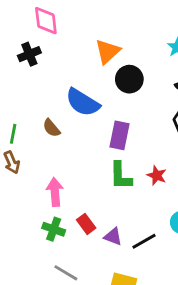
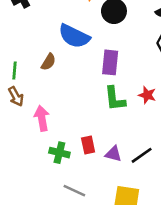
brown semicircle: (51, 128) -> (48, 62), turned -102
pink arrow: (55, 192) -> (42, 118), moved
red rectangle: (86, 224) -> (88, 145), turned 30

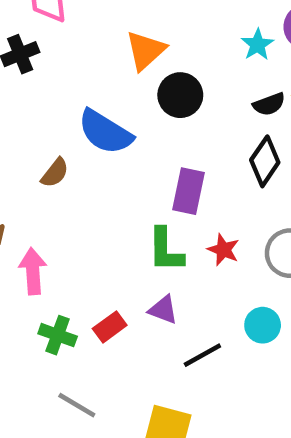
purple rectangle: (110, 62) -> (189, 191), moved
red rectangle: (88, 145) -> (110, 327), turned 60
purple triangle: (113, 154) -> (163, 310), moved

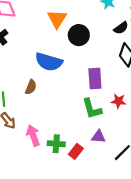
green cross: (58, 335) -> (56, 144), moved

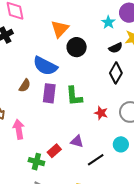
purple rectangle: (95, 78) -> (49, 93), moved
green L-shape: (92, 109) -> (74, 96), moved
green cross: (56, 144) -> (36, 162), moved

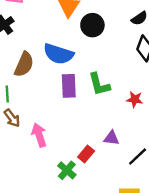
brown semicircle: (25, 86) -> (24, 64), moved, size x1.5
green cross: (36, 162) -> (67, 170), turned 35

